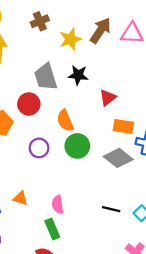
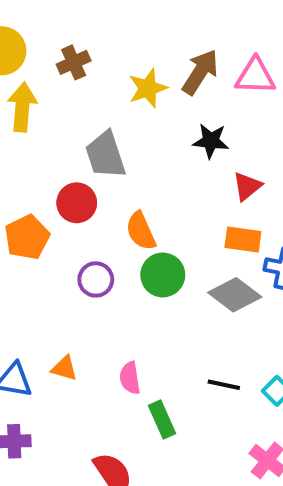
brown cross: (40, 21) -> (74, 62), moved
black star: (78, 75) -> (211, 141), moved
red triangle: (108, 98) -> (247, 186), moved
green rectangle: (52, 229) -> (162, 420), moved

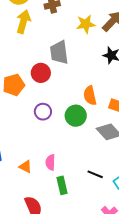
orange semicircle: (141, 231) -> (90, 96), moved
orange triangle: (64, 368) -> (25, 167), moved

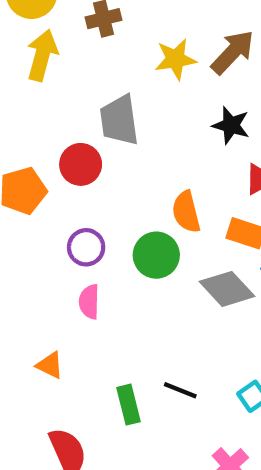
pink semicircle: (50, 162) -> (89, 302), moved
black line: (95, 174) -> (180, 390), moved

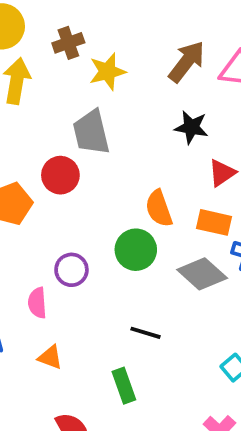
yellow star: (176, 59) -> (107, 72), moved
purple circle: (86, 247) -> (71, 270), moved
pink semicircle: (89, 302) -> (37, 303), moved
black line: (180, 390) -> (146, 333), moved

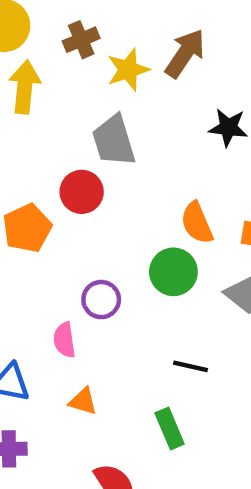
brown arrow: (187, 62) -> (185, 53), moved

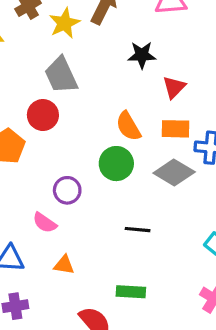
pink semicircle: (64, 340) -> (45, 223), turned -40
green rectangle: (170, 428) -> (131, 292), moved, turned -56

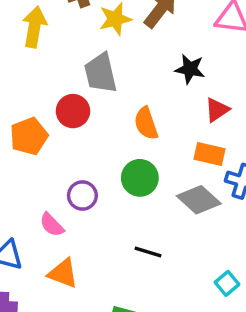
orange semicircle: (128, 126) -> (146, 123), moved
orange triangle: (64, 265) -> (63, 273), size x1.4

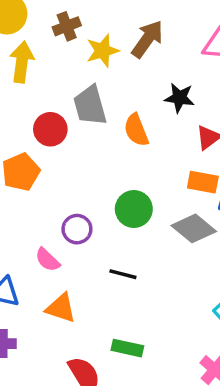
red circle: (73, 111) -> (50, 129), moved
orange semicircle: (146, 123) -> (136, 130), moved
black line: (148, 252) -> (123, 274), moved

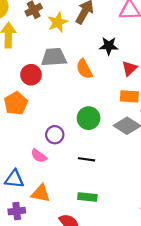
gray trapezoid: (90, 106) -> (54, 57), turned 108
orange triangle: (61, 308) -> (41, 193), moved
green rectangle: (127, 348) -> (87, 197), moved

